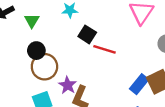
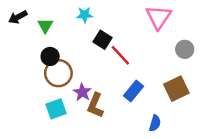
red line: (104, 49) -> (120, 55), turned 30
blue rectangle: (139, 84) -> (133, 91), moved

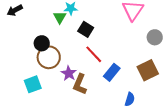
green triangle: (45, 25) -> (60, 17), moved
red line: (120, 55) -> (94, 54), moved
cyan square: (56, 109) -> (33, 84), moved

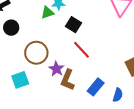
green triangle: (60, 17) -> (47, 13), turned 40
black circle: (42, 43) -> (11, 28), moved
blue rectangle: (112, 72) -> (96, 87), moved

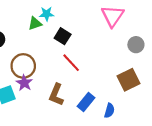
purple star: (56, 69) -> (24, 83), moved

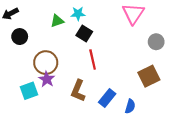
cyan star: (47, 14) -> (78, 14), moved
red line: (71, 63) -> (93, 59), turned 30

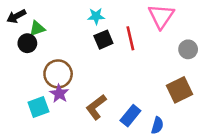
green triangle: (57, 21) -> (37, 28), moved
black square: (84, 33) -> (103, 40), turned 35
red line: (93, 59) -> (130, 38), moved
brown L-shape: (78, 91) -> (96, 107), turned 30

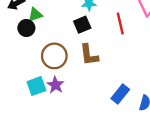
black square: (103, 40) -> (82, 25), moved
purple star: (59, 94) -> (55, 85), moved
brown L-shape: (96, 107) -> (89, 55), moved, turned -60

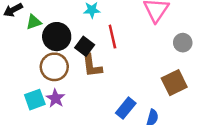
red line: (120, 24) -> (112, 37), moved
black square: (82, 25) -> (85, 46), moved, turned -30
black circle: (26, 28) -> (57, 37), moved, size x1.5

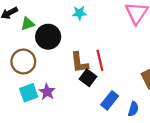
red line: (112, 37) -> (100, 60), moved
black square: (85, 46) -> (88, 78), moved
brown circle: (54, 67) -> (23, 62), moved

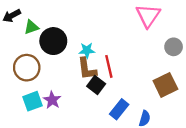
cyan star: (79, 13) -> (87, 50), moved

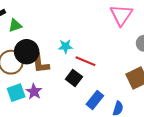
black circle: (53, 41) -> (27, 52), moved
red line: (109, 66) -> (85, 61), turned -54
brown L-shape: (87, 69) -> (40, 63), moved

